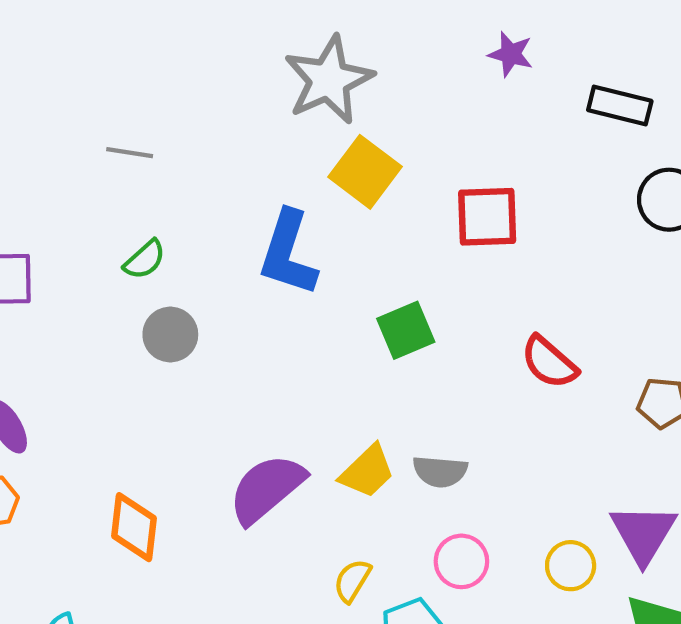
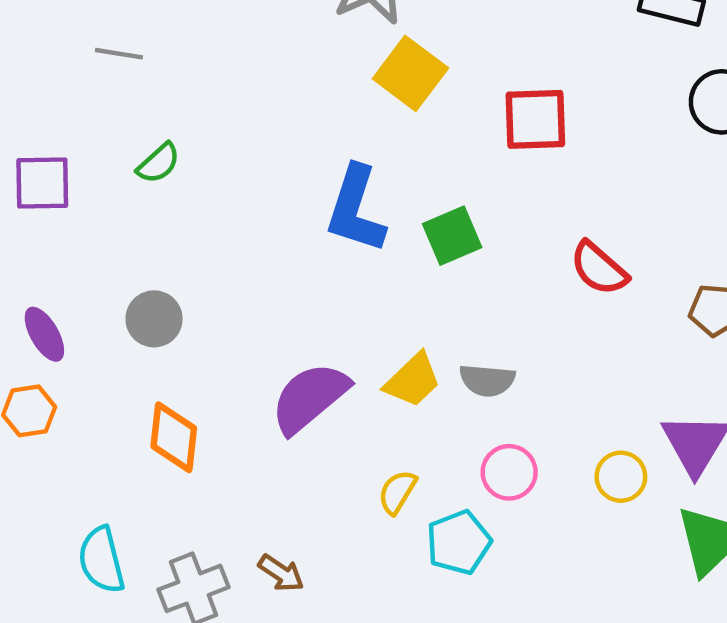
gray line: (130, 153) -> (119, 54), moved
blue L-shape: (288, 253) -> (356, 209), moved
green semicircle: (145, 260) -> (158, 163), moved
gray circle: (170, 335) -> (154, 319), moved

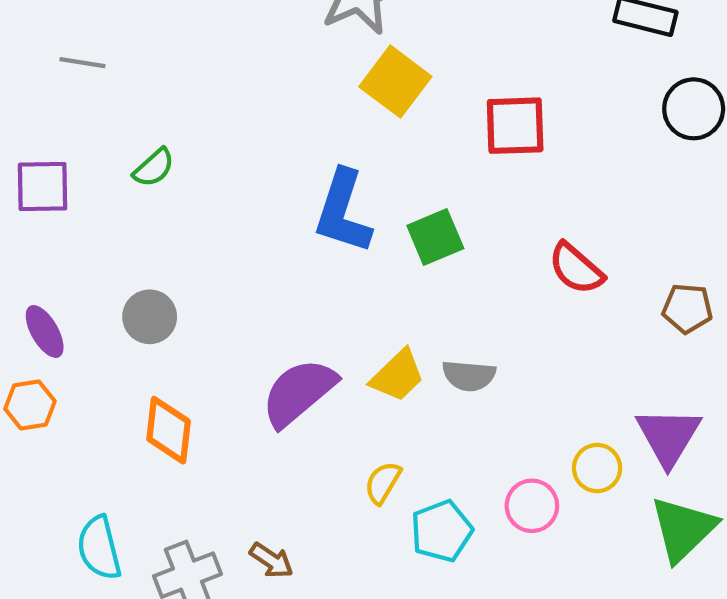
gray line: (119, 54) -> (82, 63), moved
pink circle: (509, 472) -> (532, 506), moved

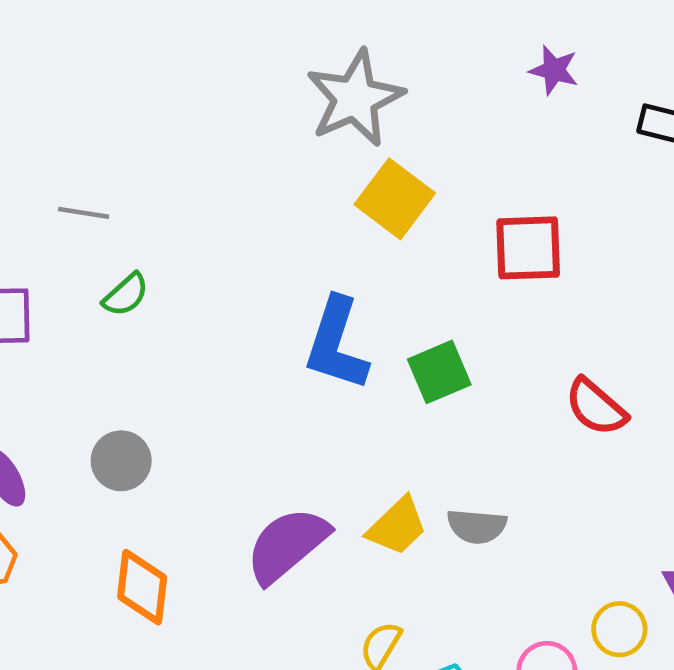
gray line: (82, 63) -> (84, 213), moved

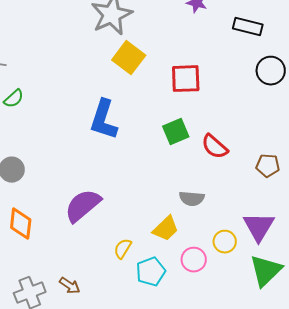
green square: (439, 372) -> (176, 132), moved
yellow trapezoid: (397, 526) -> (166, 229), moved
gray semicircle: (477, 526) -> (192, 199), moved

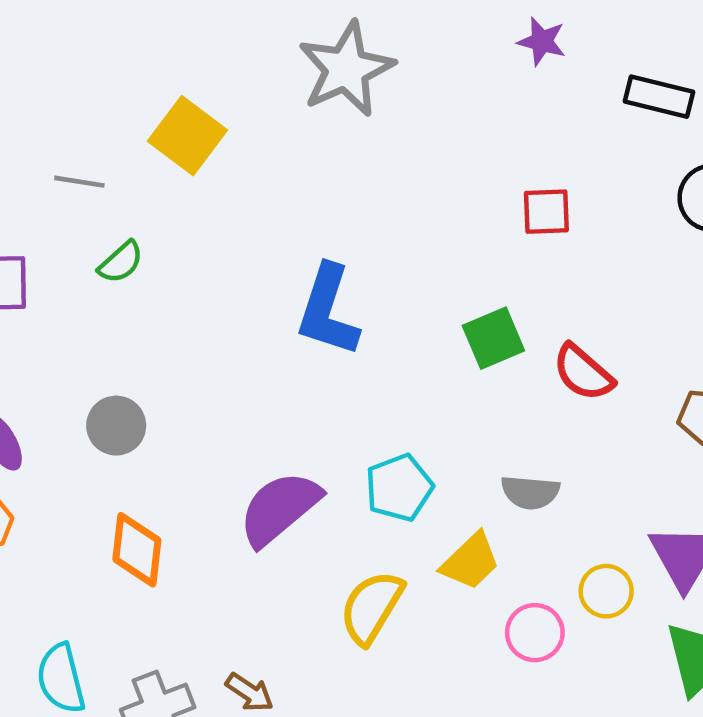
yellow square: (129, 58) -> (187, 136), moved
red square: (186, 79) -> (546, 212), moved, size x0.7
yellow semicircle: (123, 249) -> (372, 607), size x1.6
cyan pentagon: (151, 272) -> (399, 488), moved

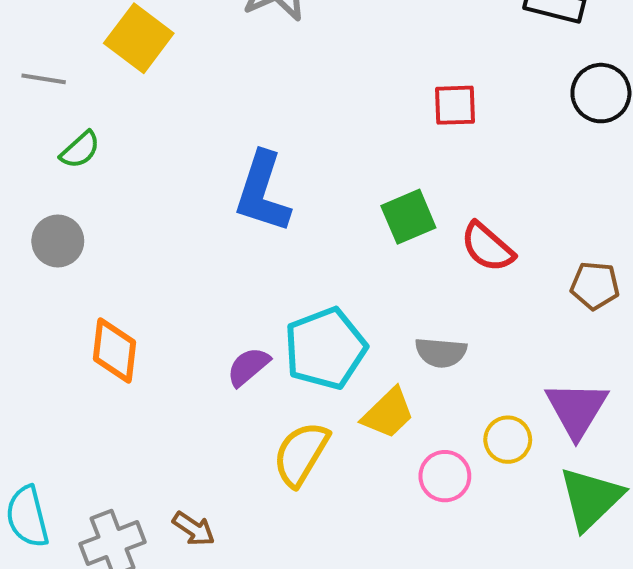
gray circle: (116, 426) -> (58, 241), moved
cyan pentagon: (399, 488) -> (325, 348), size x1.4
purple semicircle: (280, 508) -> (248, 367), moved, size x0.6
orange diamond: (137, 550) -> (115, 350), moved

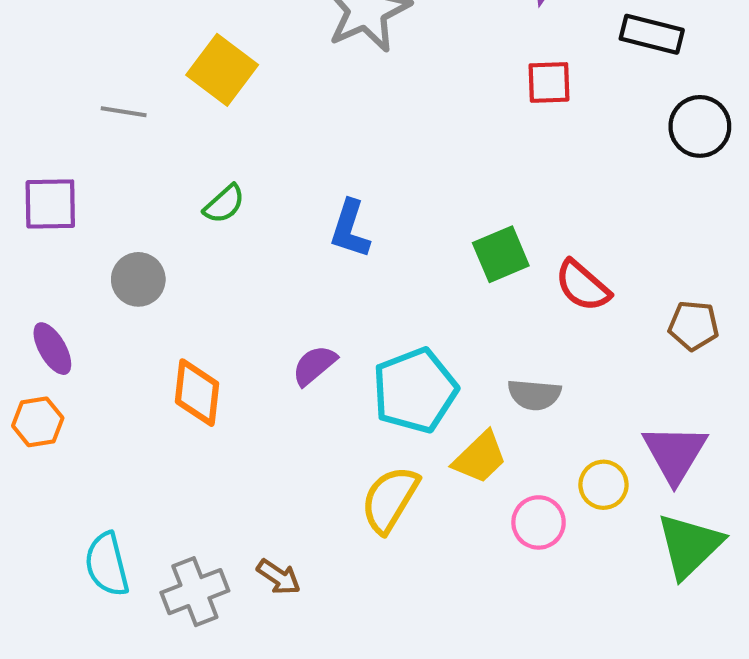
red square: (455, 105) -> (549, 82), moved
green semicircle: (80, 150) -> (224, 204), moved
blue L-shape: (262, 192) -> (350, 229), size x0.7
purple semicircle: (248, 367) -> (314, 365), moved

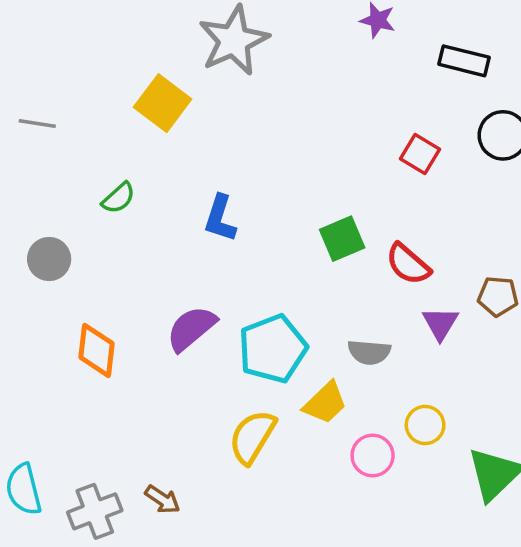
yellow square: (222, 70) -> (163, 103), moved
red square: (549, 82) -> (420, 154), moved, turned 33
purple semicircle: (314, 365) -> (191, 328), size x1.4
purple triangle: (675, 453) -> (440, 323), moved, size x0.7

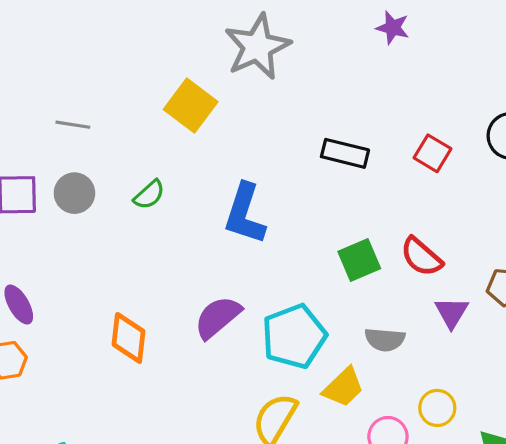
black rectangle: (464, 61) -> (345, 153), moved
blue L-shape: (220, 218) -> (245, 214), size x1.4
green square: (342, 239) -> (359, 260), moved
gray circle: (49, 259) -> (74, 193), moved

